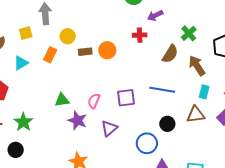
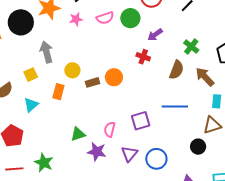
red cross: (140, 35) -> (143, 57), turned 32
black circle: (167, 124) -> (198, 147), moved
blue circle: (147, 143) -> (156, 159), moved

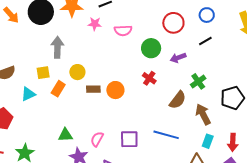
green circle: (130, 18) -> (151, 48), moved
purple arrow: (155, 35) -> (178, 58), moved
yellow square: (31, 75) -> (43, 73), moved

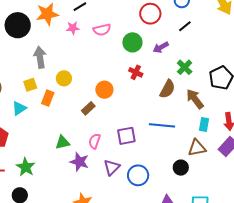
brown rectangle: (93, 89) -> (88, 108), moved, turned -32

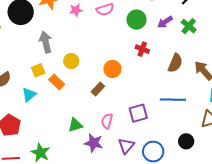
green cross: (185, 67) -> (189, 26), moved
orange rectangle: (48, 98) -> (57, 82), turned -63
black circle: (181, 168) -> (186, 141), moved

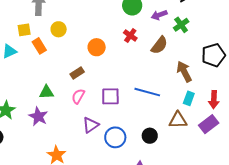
brown semicircle: (175, 63) -> (159, 45), moved
brown rectangle: (98, 89) -> (77, 73), moved
purple star: (94, 143) -> (38, 116), moved

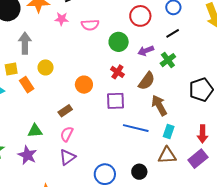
brown arrow: (184, 72) -> (159, 105), moved
purple square: (110, 96) -> (115, 101), moved
cyan rectangle: (189, 98) -> (169, 131), moved
purple triangle: (91, 125) -> (67, 157), moved

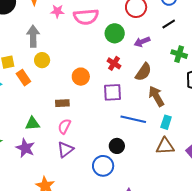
pink semicircle: (90, 25) -> (86, 17), size x1.4
gray arrow: (25, 43) -> (33, 36), moved
green cross: (168, 60) -> (179, 54), moved, turned -35
brown rectangle: (65, 111) -> (62, 103), turned 32
black circle: (139, 172) -> (117, 146), moved

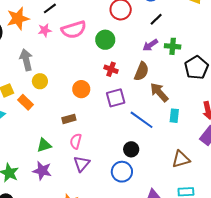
purple arrow: (142, 42) -> (150, 45), moved
blue line: (133, 119) -> (142, 120), turned 35
brown triangle: (165, 146) -> (181, 159), moved

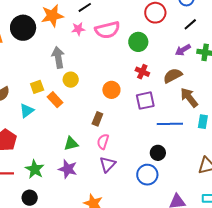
brown semicircle: (142, 71) -> (173, 76), turned -144
brown rectangle: (69, 119) -> (97, 119), turned -56
blue line: (142, 120) -> (170, 124), turned -40

